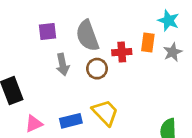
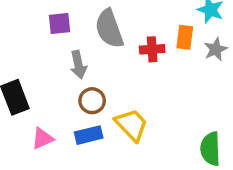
brown circle: (97, 69) -> (92, 101), moved

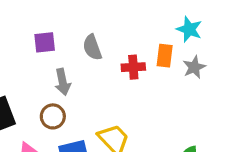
gray semicircle: (109, 29) -> (92, 47), size x0.7
brown circle: (92, 101) -> (53, 116), moved

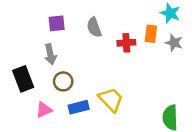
gray star: (194, 67) -> (174, 43), turned -30
gray arrow: (63, 82) -> (50, 54), moved

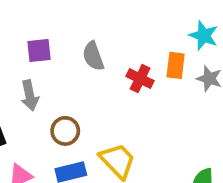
red cross: (126, 43) -> (140, 79), turned 30
brown circle: (63, 81) -> (65, 131), moved

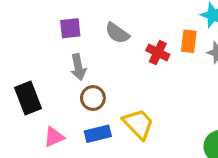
gray semicircle: (93, 56) -> (117, 33), turned -35
gray arrow: (30, 95) -> (78, 67), moved

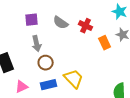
orange rectangle: (189, 41) -> (105, 43), moved, turned -32
red cross: (158, 53) -> (86, 26), moved

